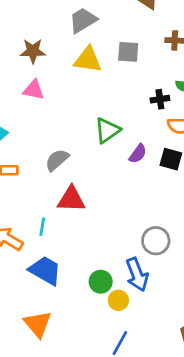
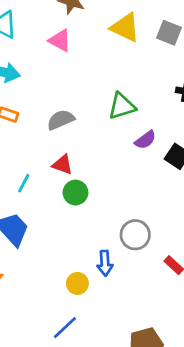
red triangle: (71, 199) -> (62, 165), size x0.7
blue arrow: (137, 275) -> (105, 263), size x0.7
green circle: (101, 282) -> (75, 193), moved

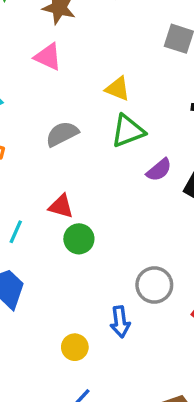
yellow triangle: (125, 27) -> (118, 89), moved, size x0.7
gray semicircle: (61, 120) -> (62, 134), moved
yellow circle: (77, 283) -> (75, 347), moved

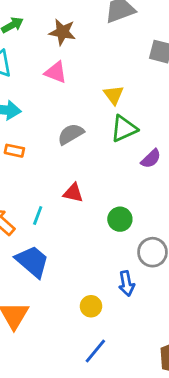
yellow triangle: (118, 89) -> (114, 95), turned 35
green circle: (79, 239) -> (120, 219), moved

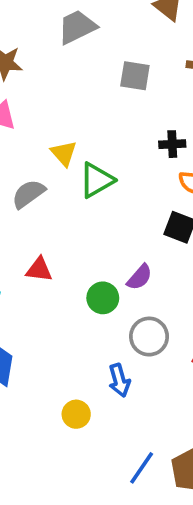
yellow triangle: (114, 95) -> (64, 153), moved
purple semicircle: (151, 159) -> (140, 277), moved
blue line: (95, 351) -> (142, 468), moved

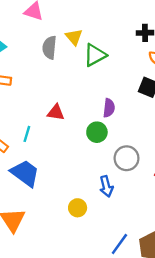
gray semicircle: (28, 194) -> (49, 47), moved, turned -50
purple semicircle: (140, 277) -> (109, 108), moved, turned -36

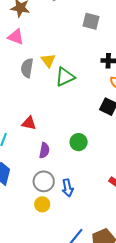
purple semicircle: (109, 108) -> (44, 150), moved
green circle: (97, 132) -> (79, 142), moved
gray circle: (127, 158) -> (44, 181), moved

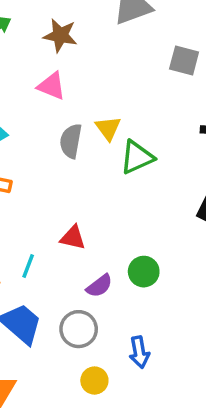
green circle: (79, 142) -> (144, 272), moved
purple semicircle: (44, 150) -> (99, 286), turned 42
gray circle: (44, 181) -> (79, 329), moved

